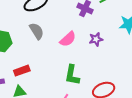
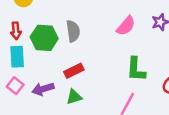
gray semicircle: (37, 31) -> (73, 31), moved, turned 30

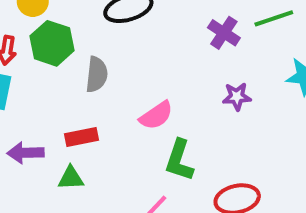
pink semicircle: (126, 26) -> (156, 115), moved
green hexagon: (44, 38) -> (52, 43), moved

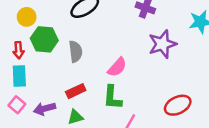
purple star: (237, 97) -> (162, 44), size x1.6
green L-shape: (179, 160) -> (112, 97), moved

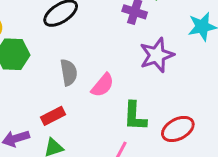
gray semicircle: (76, 51) -> (69, 72), moved
green L-shape: (112, 97) -> (135, 116), moved

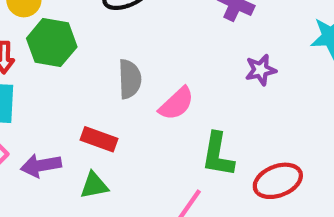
purple star: (157, 55) -> (261, 70), size x0.6
red rectangle: (53, 116) -> (99, 139), turned 40

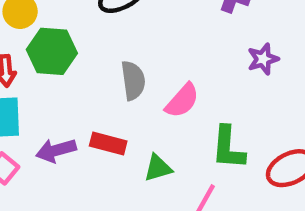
purple arrow: (41, 165) -> (56, 150), moved
green triangle: (94, 185) -> (158, 168), moved

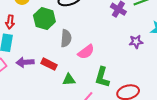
green hexagon: (52, 51) -> (44, 19), moved
purple star: (263, 59) -> (136, 42), moved

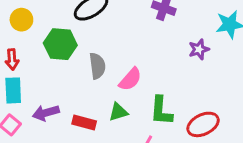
red rectangle: (49, 64) -> (84, 122), moved
green triangle: (69, 80) -> (118, 112), moved

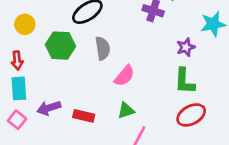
gray semicircle: (97, 66) -> (103, 48), moved
green L-shape: (161, 111) -> (184, 81), moved
green triangle: (118, 112) -> (126, 110), moved

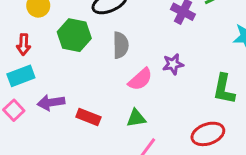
purple star: (186, 47) -> (173, 64), moved
green L-shape: (184, 81) -> (224, 89), moved
cyan rectangle: (19, 88) -> (21, 76), turned 65

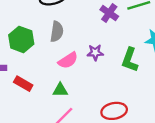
green hexagon: (74, 35) -> (21, 39), moved
green L-shape: (224, 89) -> (130, 60), moved

